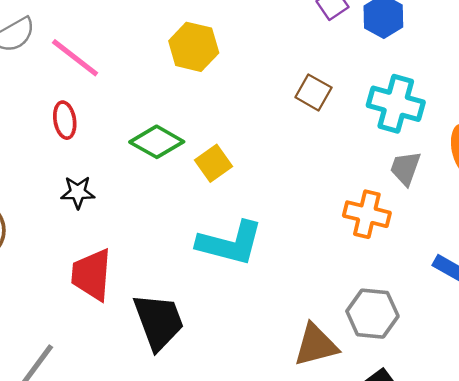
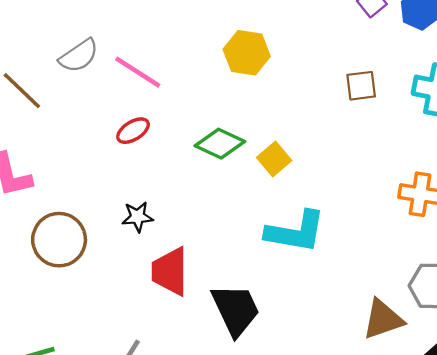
brown square: (313, 92) -> (361, 86), turned -32
red ellipse: (65, 120) -> (133, 131), turned 72
black star: (78, 192) -> (138, 217), moved

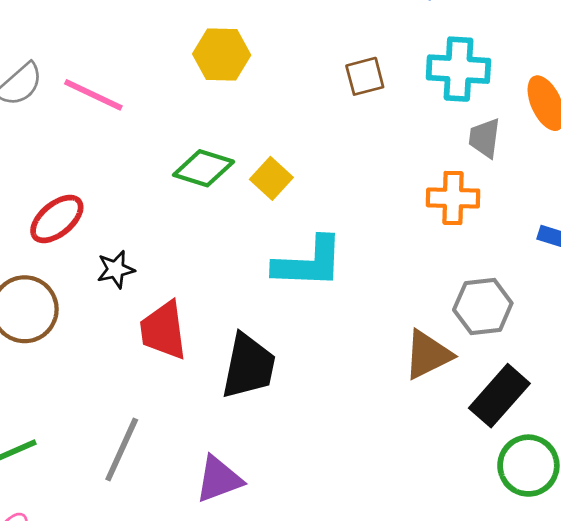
red ellipse: (133, 131) -> (57, 219), moved, size x1.4
black trapezoid: (236, 310) -> (249, 366), turned 44

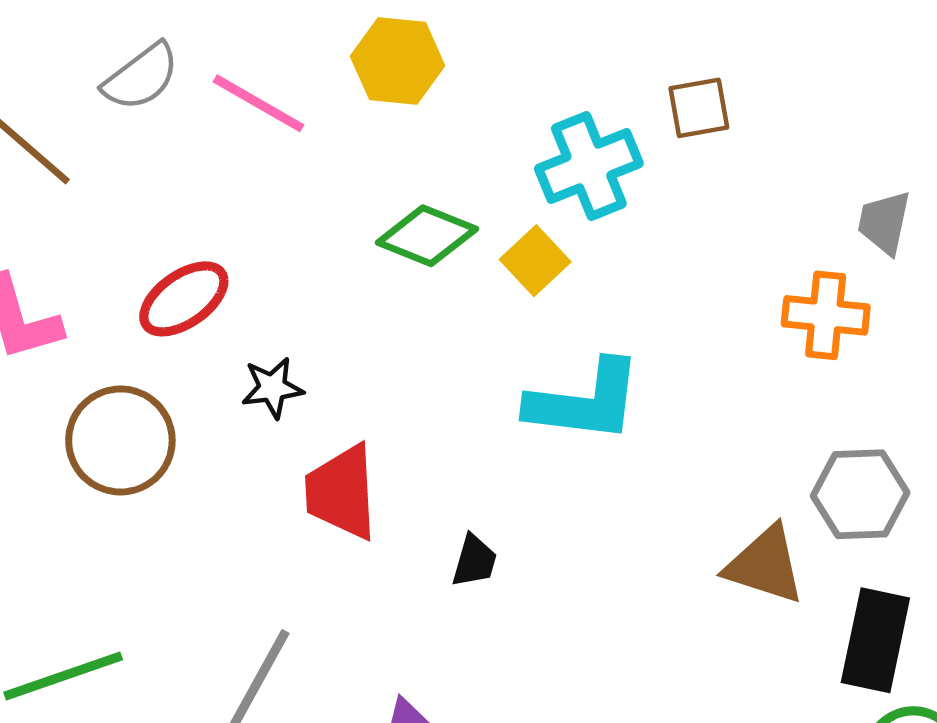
yellow hexagon: (222, 55) -> (398, 61), moved
cyan cross: (458, 69) -> (589, 166), moved, turned -30
brown triangle: (428, 355) -> (765, 565), turned 40
black trapezoid: (249, 366) -> (474, 561), size x0.5
black rectangle: (499, 396) -> (875, 640), turned -34

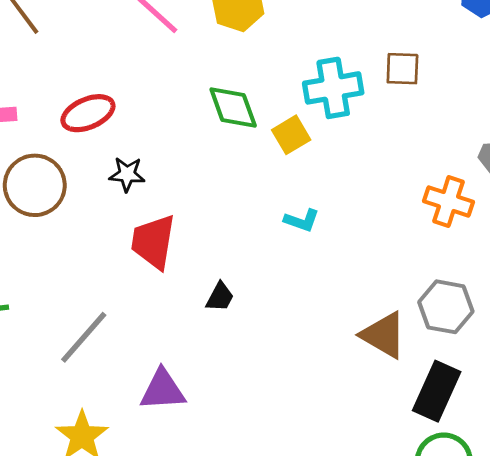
green diamond: (427, 236) -> (233, 107), turned 36
cyan L-shape: (585, 401) -> (302, 220), size x0.5

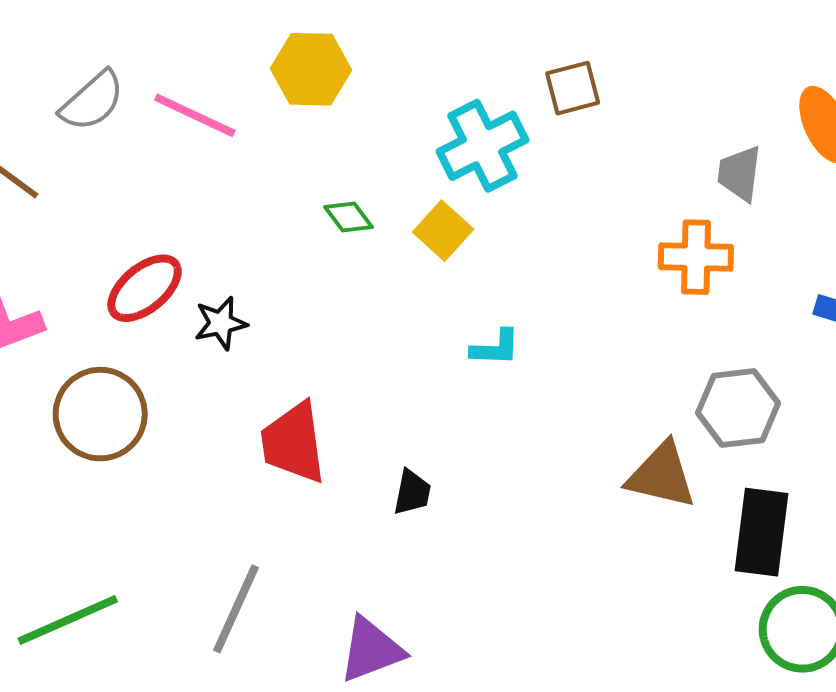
green diamond: (233, 107) -> (349, 217), size x0.6
black star: (127, 174) -> (221, 323), moved

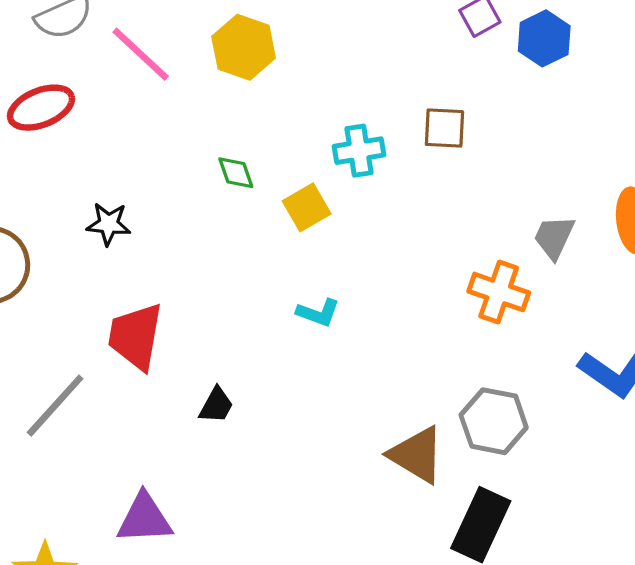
cyan cross: (482, 146) -> (359, 151), size x0.7
red ellipse: (145, 288) -> (41, 108), moved
gray line: (236, 609) -> (55, 406), moved

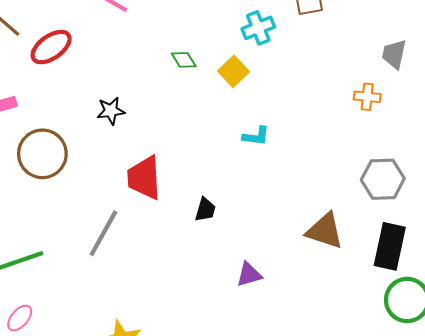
orange cross: (499, 292) -> (367, 97), size x0.7
brown triangle: (417, 455) -> (325, 231), moved
purple triangle: (144, 518) -> (249, 275), moved, size x0.7

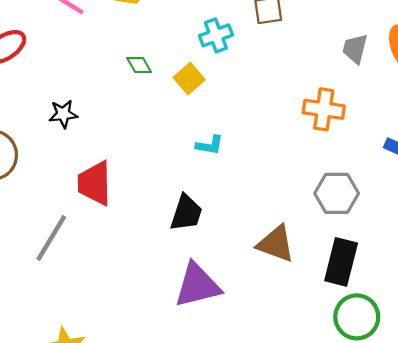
gray trapezoid: (394, 54) -> (355, 49), moved
orange cross: (367, 97) -> (324, 109), size x1.5
black trapezoid: (205, 210) -> (186, 213), moved, size x1.5
purple triangle: (249, 275) -> (197, 285), size x1.8

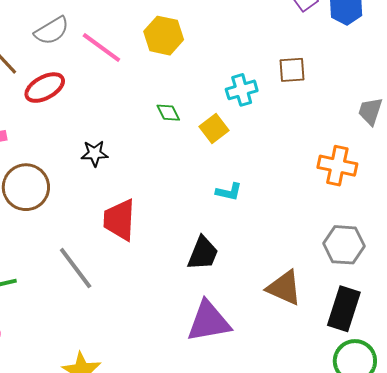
gray line: (51, 238) -> (76, 268), turned -72

